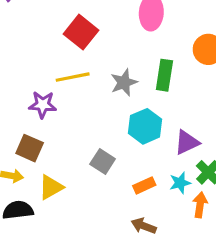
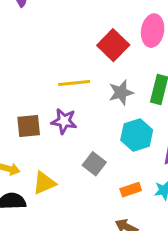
red square: (81, 32) -> (113, 45), moved
purple star: (43, 105) -> (64, 121), moved
brown square: (30, 148) -> (29, 126), moved, turned -35

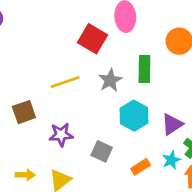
purple star: (64, 121) -> (61, 135), moved
brown square: (29, 126) -> (24, 112), moved

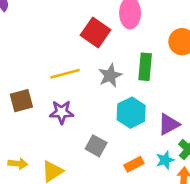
purple star: (61, 135) -> (62, 112), moved

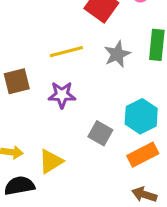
cyan hexagon: (131, 113) -> (141, 116), moved
orange rectangle: (134, 164) -> (143, 155), size x1.4

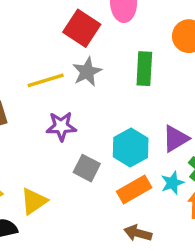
gray star: (117, 54) -> (87, 72), moved
purple star: (62, 95) -> (61, 126), moved

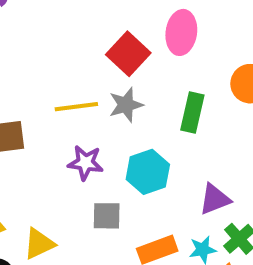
cyan hexagon: (131, 148) -> (148, 172), moved
gray square: (87, 168) -> (107, 216), turned -36

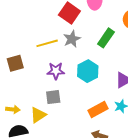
green rectangle: (192, 112) -> (106, 38), turned 30
gray square: (107, 216) -> (53, 97), moved

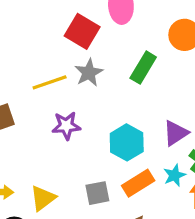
cyan hexagon: (88, 71) -> (127, 142), moved
gray square: (53, 97) -> (97, 193), moved

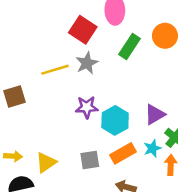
green rectangle: (143, 68) -> (130, 47), moved
purple star: (66, 126) -> (87, 107), moved

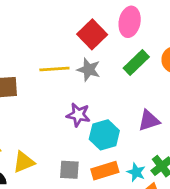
gray star: (87, 63) -> (89, 70), turned 30
purple triangle: (155, 114) -> (149, 120), moved
cyan star: (152, 148) -> (136, 172), turned 30

